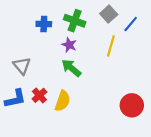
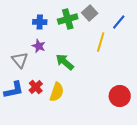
gray square: (109, 14) -> (90, 13), moved
green cross: (75, 21) -> (68, 19), turned -36
purple star: (69, 45) -> (39, 46), moved

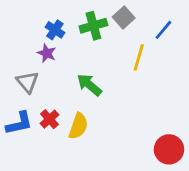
blue cross: (40, 22) -> (55, 30), turned 32
purple star: (39, 46) -> (47, 53), moved
red circle: (120, 96) -> (169, 149), moved

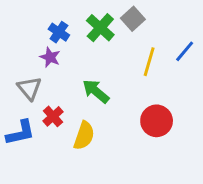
green cross: (93, 26) -> (100, 28), turned -32
blue line: (163, 30) -> (185, 51), moved
red cross: (49, 119) -> (53, 116), moved
red circle: (169, 149) -> (157, 121), moved

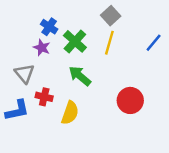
green cross: (100, 28) -> (75, 41), moved
yellow line: (149, 62) -> (109, 43), moved
red cross: (53, 116) -> (44, 97), turned -35

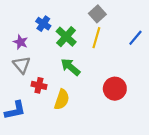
purple star: (42, 48) -> (21, 42), moved
blue L-shape: (17, 110) -> (15, 110), moved

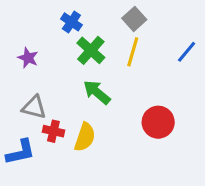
blue cross: (43, 24) -> (71, 22), moved
gray triangle: (22, 65) -> (34, 107), moved, turned -36
red cross: (39, 85) -> (53, 131), moved

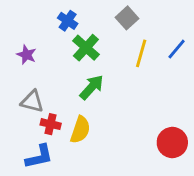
yellow line: (133, 52) -> (141, 53), moved
green arrow: (97, 92) -> (92, 87), turned 92
red circle: (158, 122) -> (172, 142), moved
blue L-shape: (21, 152) -> (39, 157), moved

